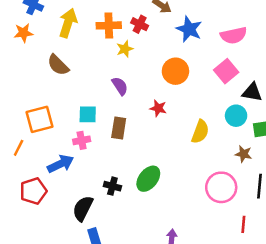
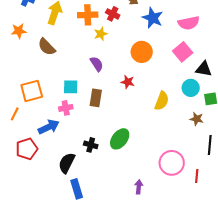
orange star: (23, 33) -> (19, 31), moved
pink circle: (221, 187) -> (172, 163), moved

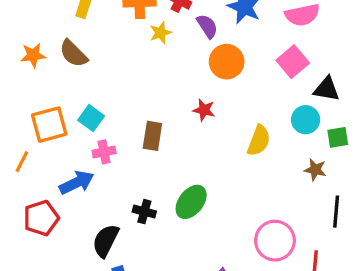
orange star: (19, 31) -> (33, 55), moved
purple semicircle: (97, 64) -> (207, 26), moved
cyan square: (71, 87) -> (91, 118), moved, turned 35

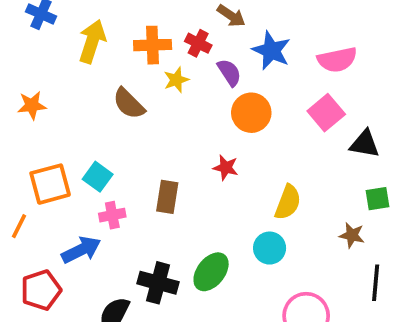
brown semicircle: (73, 54) -> (129, 104), moved
cyan circle: (306, 120) -> (270, 248), moved
black cross: (144, 212) -> (158, 283), size x1.5

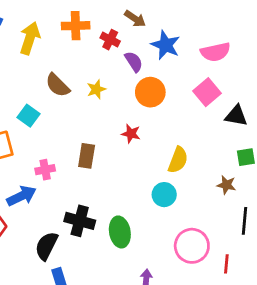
orange cross: (153, 45) -> (76, 26), moved
yellow star: (176, 80) -> (96, 89), moved
cyan square: (98, 177) -> (28, 116), moved
green ellipse: (211, 272) -> (120, 232), moved, turned -48

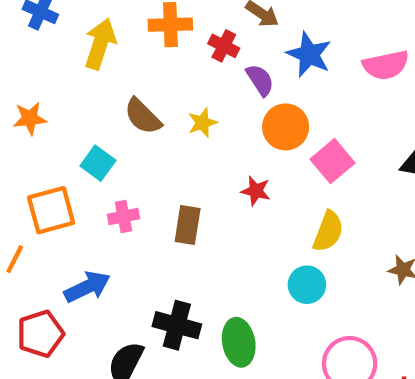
pink square: (207, 92) -> (333, 161), moved
pink cross: (45, 170) -> (124, 216), moved

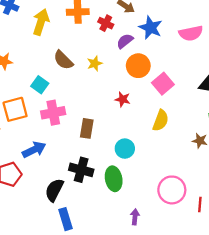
purple semicircle: (260, 80) -> (125, 41), turned -96
pink cross: (124, 216) -> (53, 113), size x1.5
brown rectangle: (188, 225) -> (87, 128), moved
cyan circle: (307, 285) -> (125, 149), moved

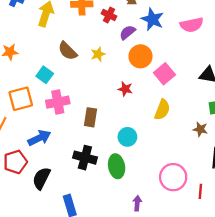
black semicircle: (54, 190) -> (41, 178), moved

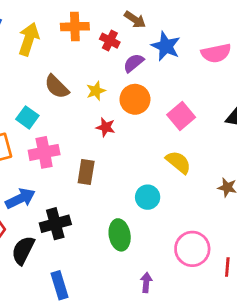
orange circle: (140, 56) -> (135, 99), moved
red star: (125, 89) -> (106, 127), moved
yellow semicircle: (162, 110) -> (178, 162), turned -72
cyan circle: (127, 137) -> (148, 197), moved
black cross: (85, 158) -> (55, 224), moved, turned -30

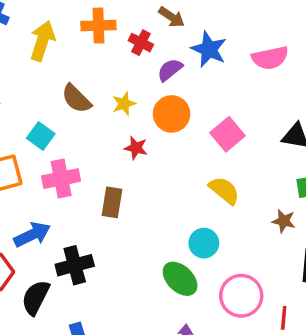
cyan circle: (148, 197) -> (204, 243), moved
green ellipse: (120, 235) -> (180, 279), moved, turned -36

